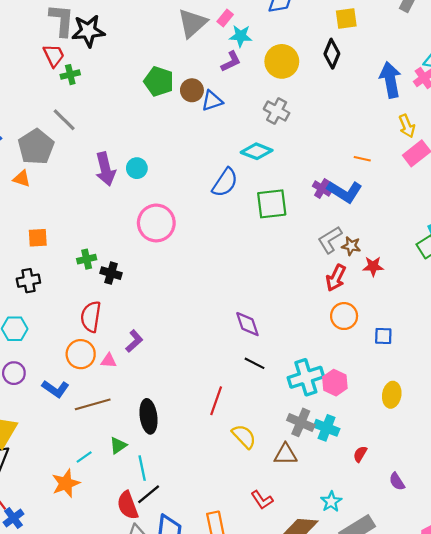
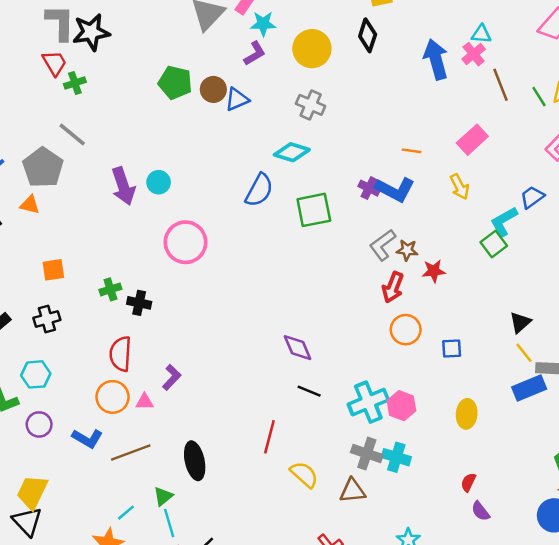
yellow arrow: (407, 126) -> (460, 187), moved
red semicircle: (360, 454) -> (468, 482), moved
cyan line: (142, 468) -> (169, 523), moved

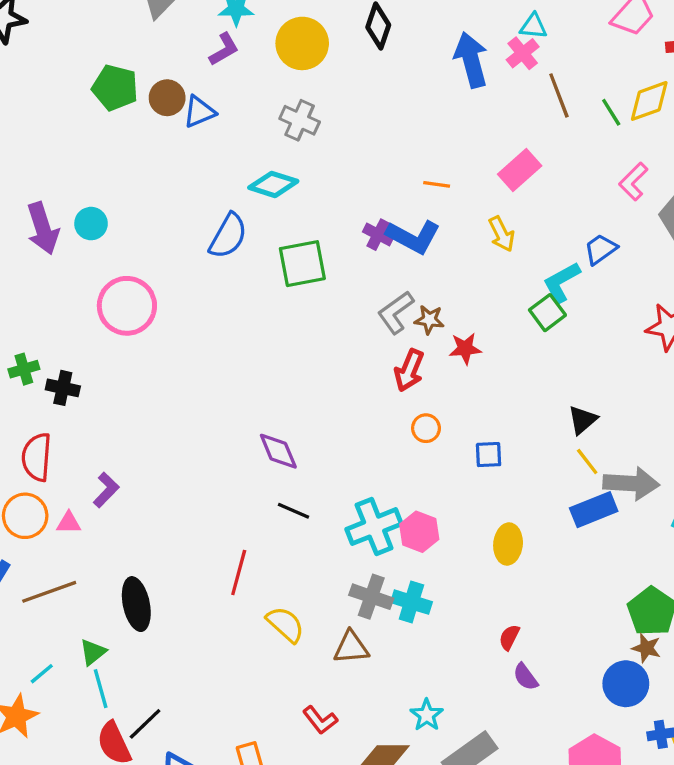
orange circle: (406, 330) -> (426, 428), size x0.7

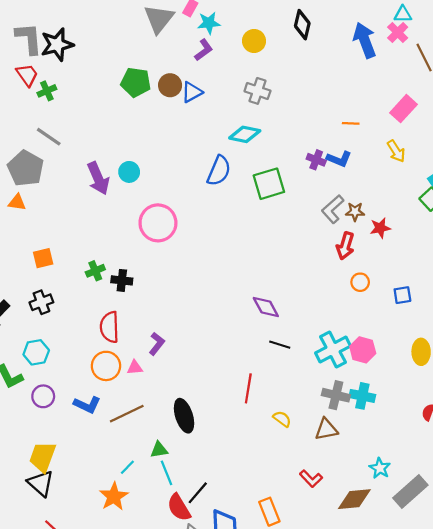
yellow circle: (302, 43) -> (254, 41), size x0.7
blue L-shape: (413, 237) -> (339, 159), size x0.7
yellow semicircle: (285, 624) -> (282, 419), size x0.7
green triangle: (93, 652) -> (159, 450), turned 36

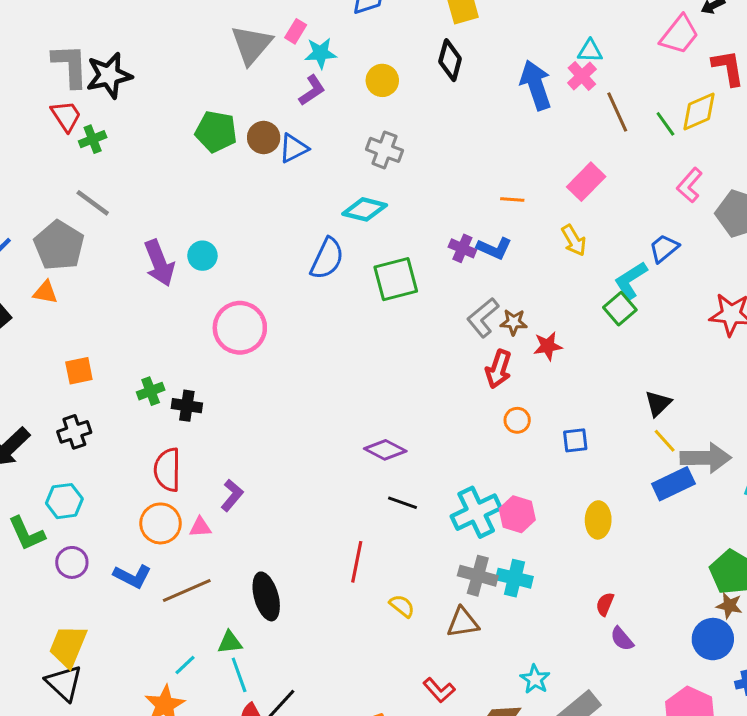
purple diamond: (266, 307) -> (385, 450), turned -36

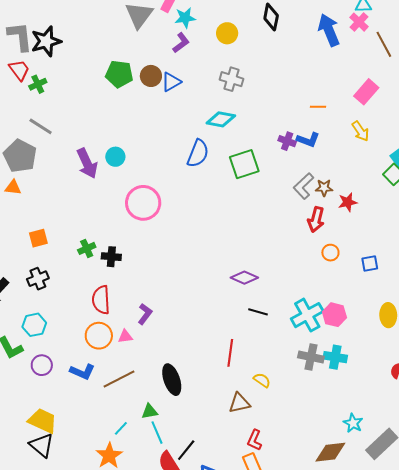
brown triangle: (463, 623) -> (239, 403), moved
yellow trapezoid: (68, 646) -> (43, 421), turned 96
red L-shape: (439, 690) -> (254, 440), moved, turned 70

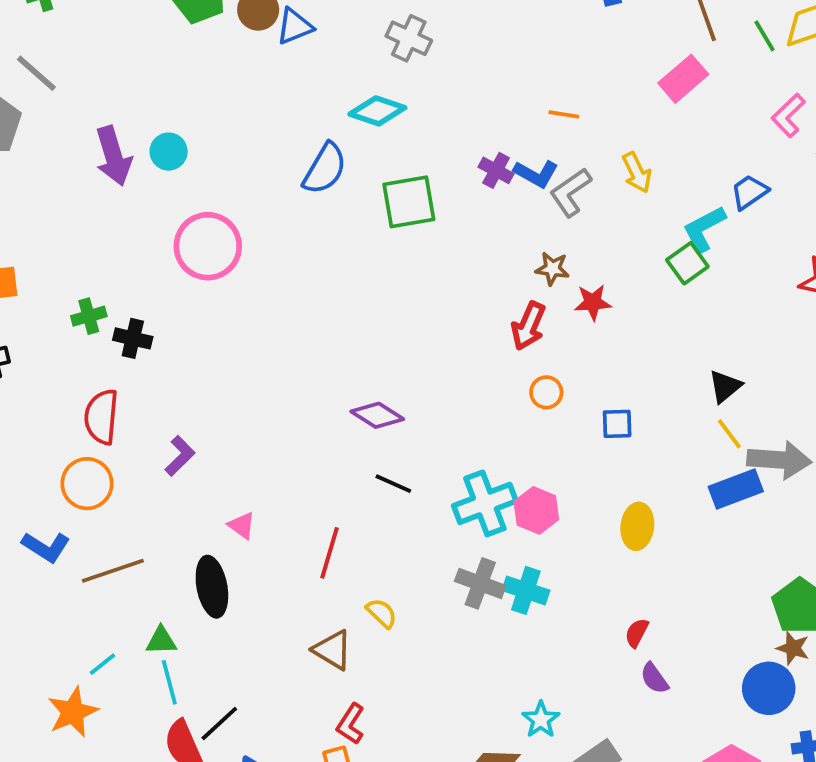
pink rectangle: (366, 92) -> (683, 79), moved
gray L-shape: (303, 186) -> (570, 192), moved
pink triangle: (125, 336) -> (242, 525), moved, turned 35
brown triangle: (239, 403) -> (333, 650), turned 35

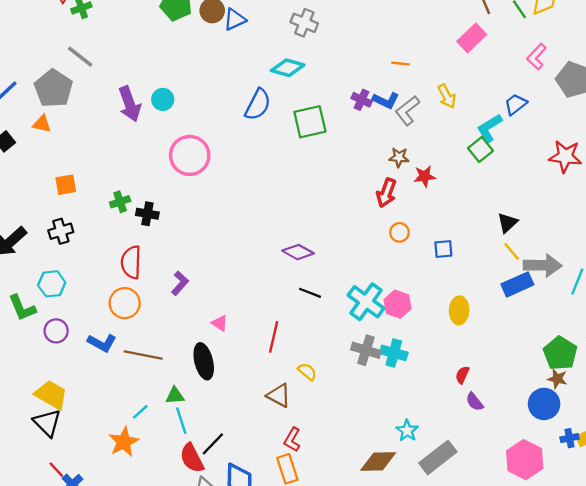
cyan cross: (485, 503) -> (366, 302), turned -30
brown line: (113, 571) -> (143, 355), turned 33

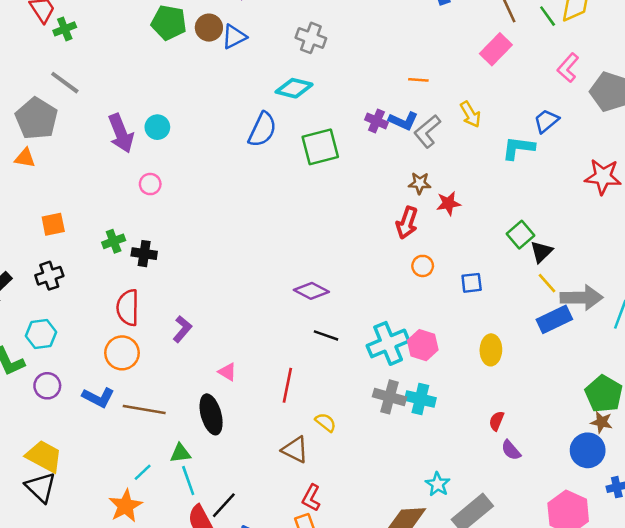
cyan L-shape: (489, 128) -> (518, 148), turned 40
green square: (480, 149) -> (520, 235), moved
pink circle: (190, 155) -> (150, 184), moved, size x0.5
cyan cross: (366, 302) -> (388, 343), turned 33

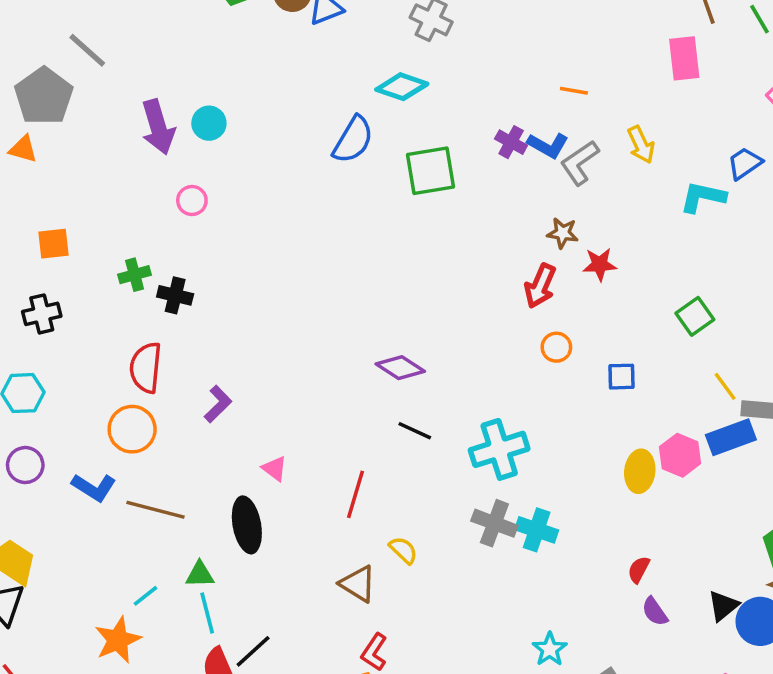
pink rectangle: (496, 49) -> (684, 58), turned -56
black triangle: (541, 252) -> (723, 606), moved
pink hexagon: (423, 345) -> (680, 455), moved

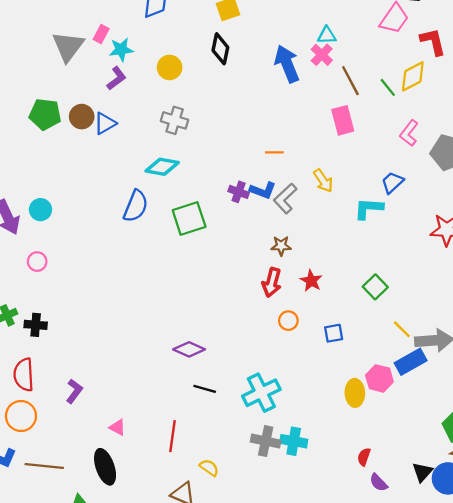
red star: (600, 264) -> (311, 281), moved, turned -30

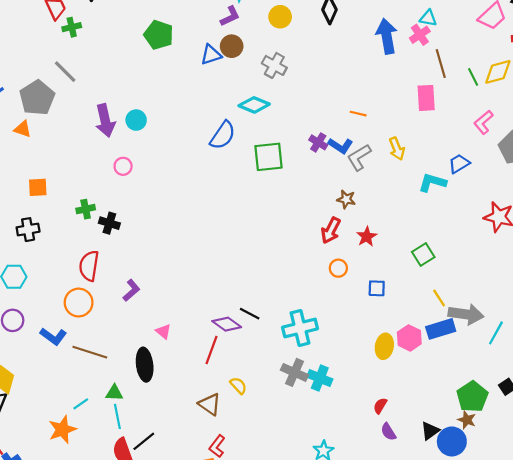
brown circle: (82, 117) -> (232, 46), moved
purple diamond: (189, 349) -> (227, 324), moved

